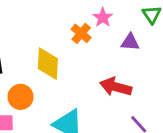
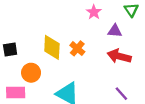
orange cross: (81, 33) -> (77, 48), moved
red arrow: (116, 87) -> (119, 56), moved

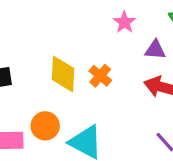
orange circle: (31, 73) -> (45, 126), moved

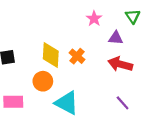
orange circle: (45, 126) -> (43, 81), moved

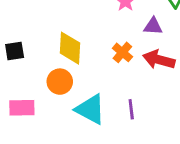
orange cross: (77, 56) -> (122, 52), moved
purple line: (123, 103) -> (131, 109), moved, turned 35

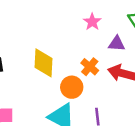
orange circle: (60, 82) -> (72, 87), moved

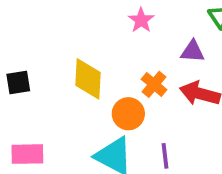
pink star: (92, 22) -> (141, 20), moved

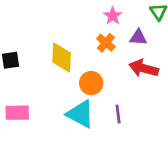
pink star: (141, 20) -> (113, 16), moved
orange cross: (154, 84) -> (106, 43), moved

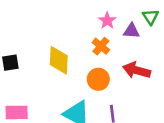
purple triangle: (138, 37) -> (131, 31), moved
orange circle: (91, 83) -> (98, 79), moved

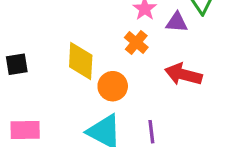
orange circle: (98, 79) -> (113, 86), moved

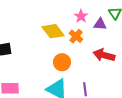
yellow diamond: (81, 61) -> (53, 31), moved, turned -40

